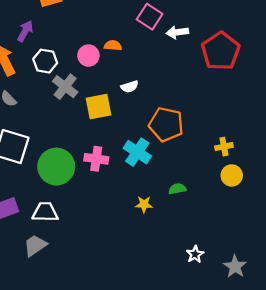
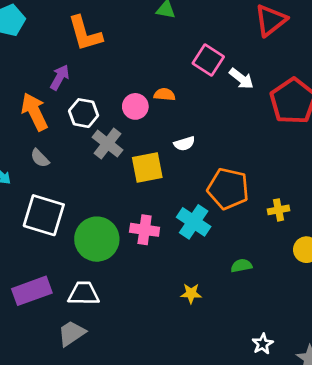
white arrow: (177, 32) -> (241, 79), turned -135
yellow cross: (224, 147) -> (279, 210), moved
yellow star: (144, 204) -> (191, 293), moved

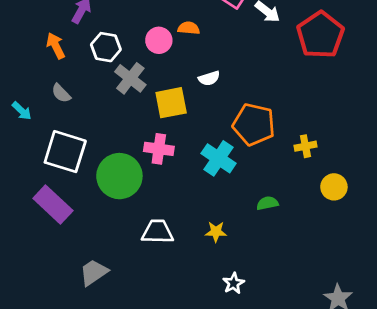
orange arrow: (35, 112) -> (56, 46), size x0.7
pink cross: (145, 230) -> (159, 149), moved
purple rectangle: (32, 291) -> (53, 205), moved, turned 63
white trapezoid: (84, 293) -> (157, 232), moved
white star: (263, 344) -> (234, 283), moved

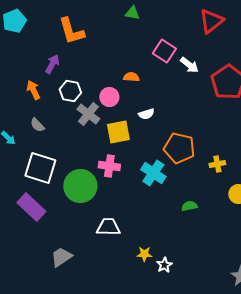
pink circle: (159, 40) -> (109, 97), moved
yellow star: (216, 232) -> (144, 254), moved

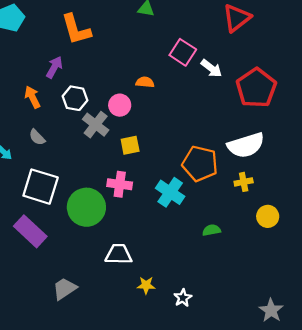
white semicircle: (146, 114) -> (246, 145), moved, size x2.0
yellow square: (118, 132) -> (130, 145), size x0.7
yellow star: (144, 254) -> (146, 285), moved

